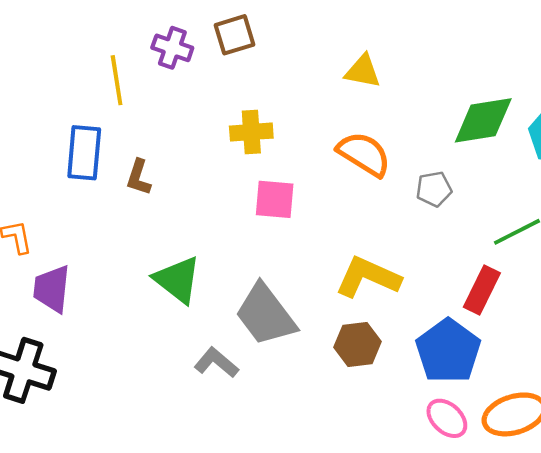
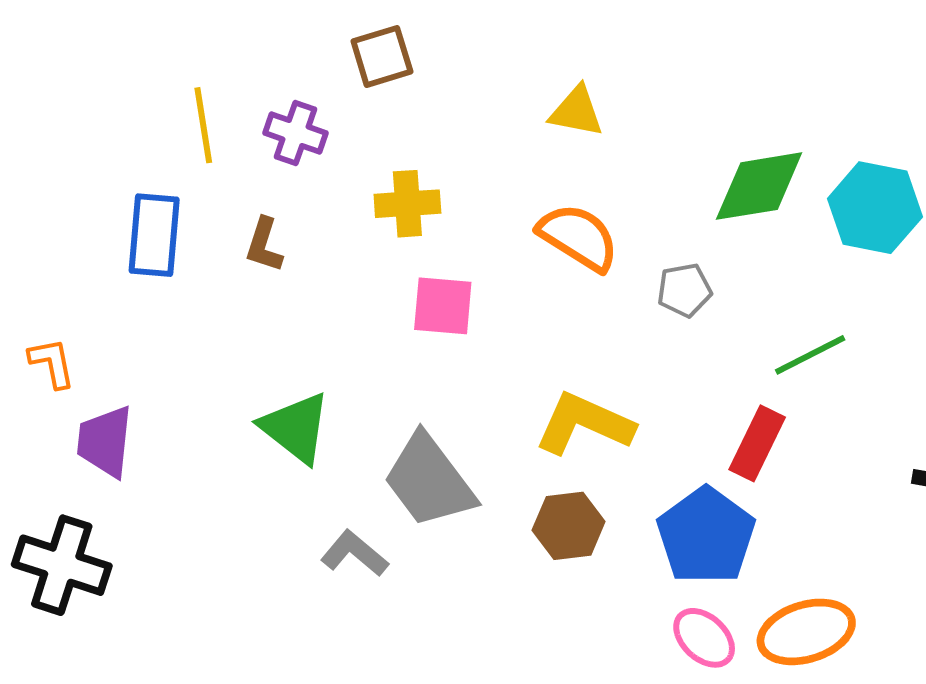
purple cross: (172, 48) -> (296, 133), moved
brown L-shape: (139, 177) -> (264, 245), moved

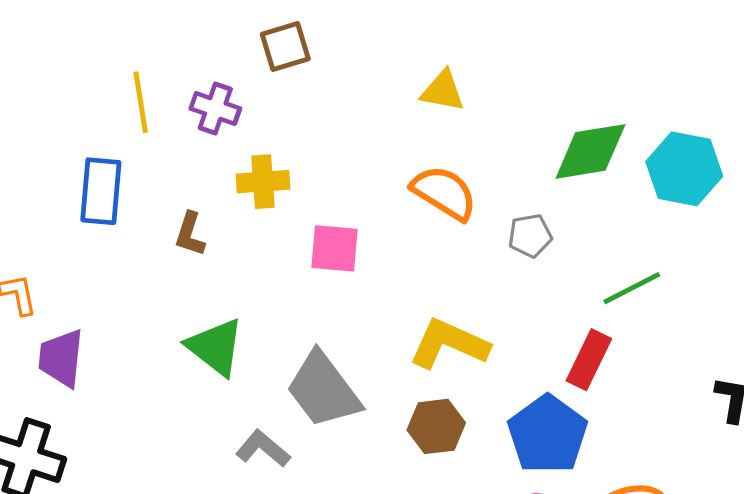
yellow cross: (407, 204) -> (263, 182), moved
brown L-shape: (264, 245) -> (190, 234), moved

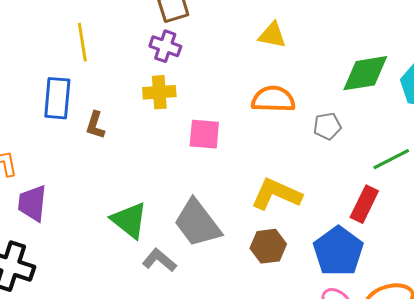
purple cross: (215, 108) -> (165, 46), moved
orange semicircle: (444, 193) -> (273, 99), turned -30
brown L-shape: (190, 234) -> (95, 125), moved
green triangle: (215, 347) -> (129, 220), moved

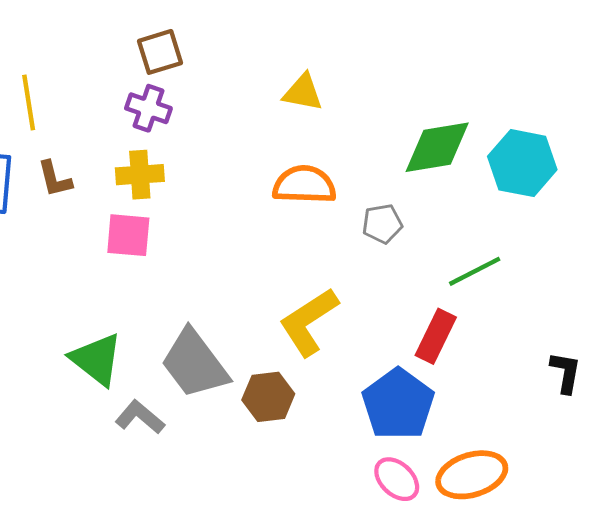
brown L-shape: (95, 125) -> (55, 179), moved, turned -32
pink square: (204, 134) -> (128, 235), moved
yellow L-shape: (276, 194) -> (309, 322), turned -57
brown hexagon: (268, 246) -> (268, 397), moved

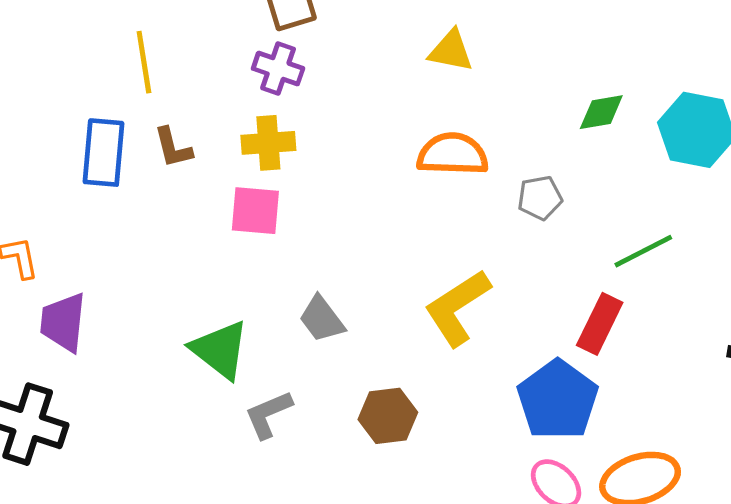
green diamond: (437, 147) -> (601, 112), size x0.6
gray trapezoid: (195, 364) -> (322, 319), moved, size x0.6
brown hexagon: (268, 397) -> (388, 416), moved
gray L-shape: (140, 417) -> (268, 414), turned -63

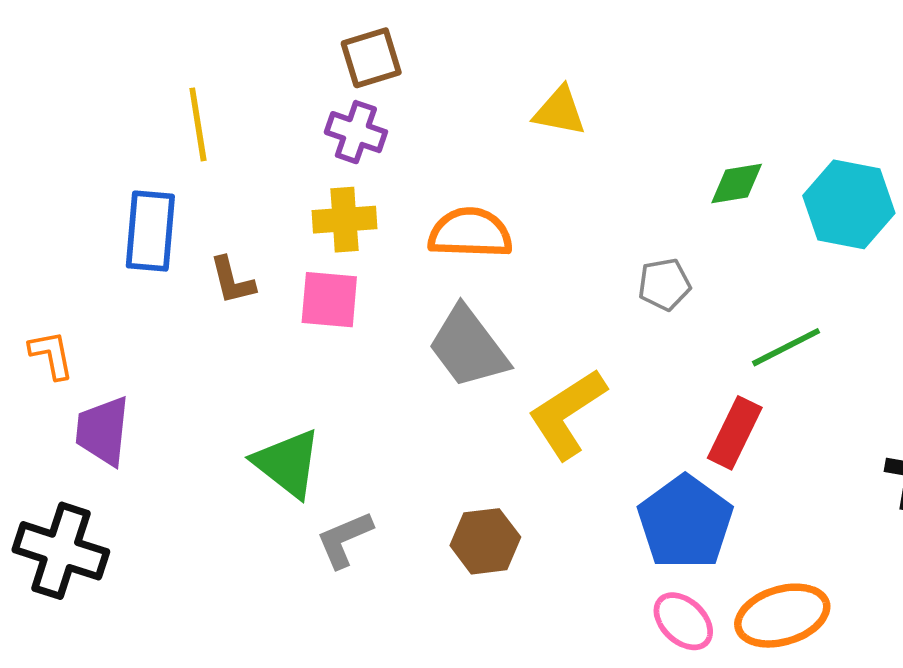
brown L-shape: (173, 148) -> (232, 281), moved
orange semicircle: (453, 154) -> (470, 233), moved
gray trapezoid: (322, 319) -> (468, 347), moved, size x1.5

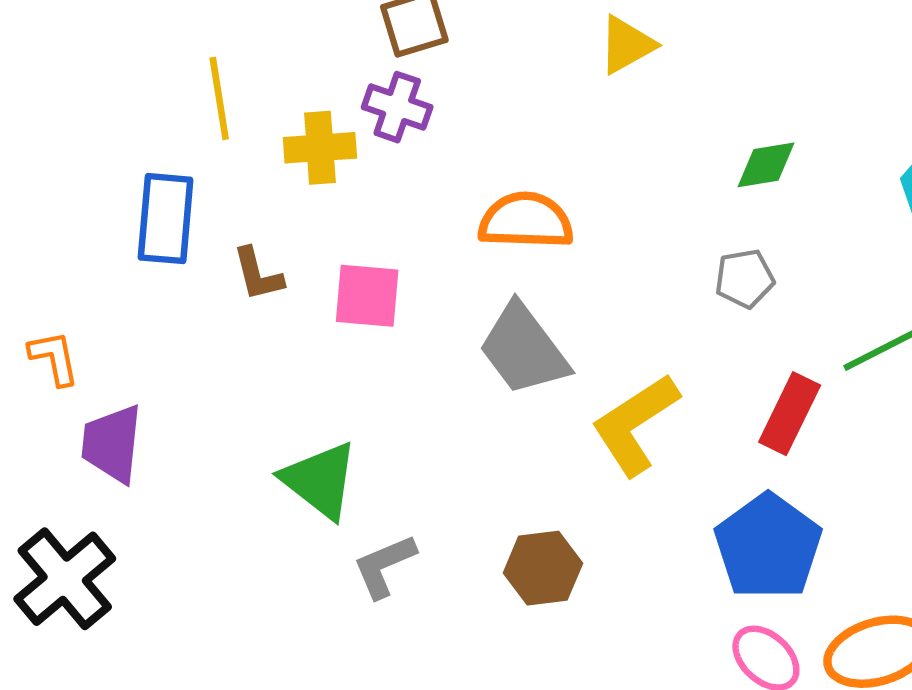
yellow triangle: (560, 111) -> (627, 45), moved, turned -40
green diamond: (737, 183) -> (766, 165), moved
yellow cross: (345, 220) -> (320, 148), moved
red rectangle: (735, 433) -> (790, 414), moved
black cross: (61, 551) -> (65, 579), turned 32

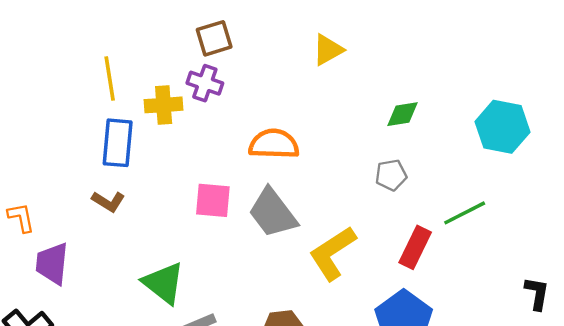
blue rectangle: (166, 219) -> (118, 143), moved
brown L-shape: (258, 274) -> (108, 201), moved, turned -44
pink square: (367, 296) -> (213, 200), moved

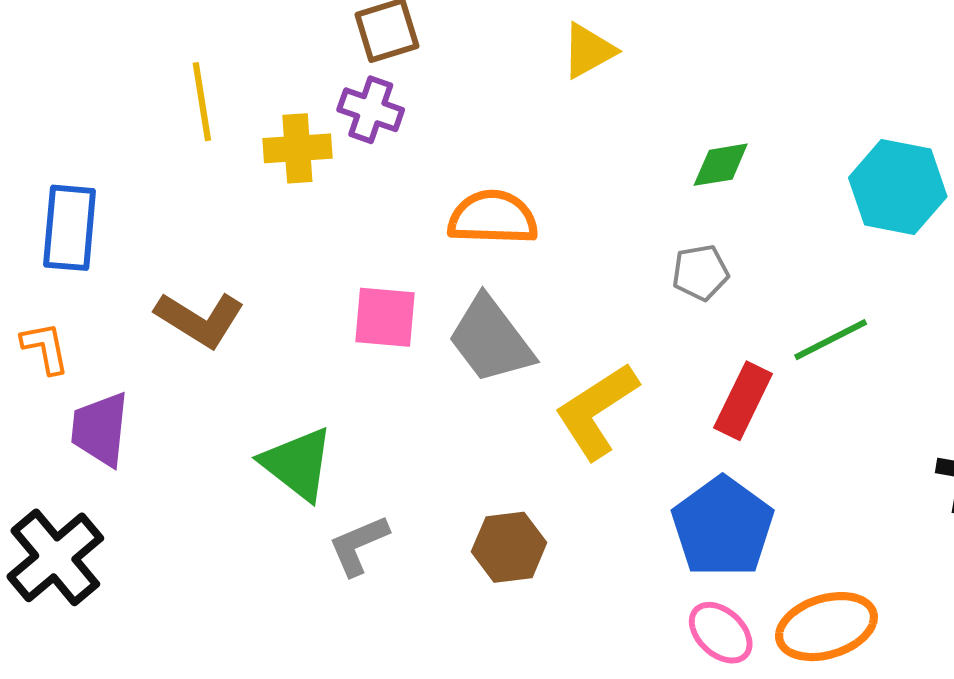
blue rectangle: (118, 143) -> (70, 228), moved
brown L-shape: (108, 201) -> (200, 319), size x1.5

